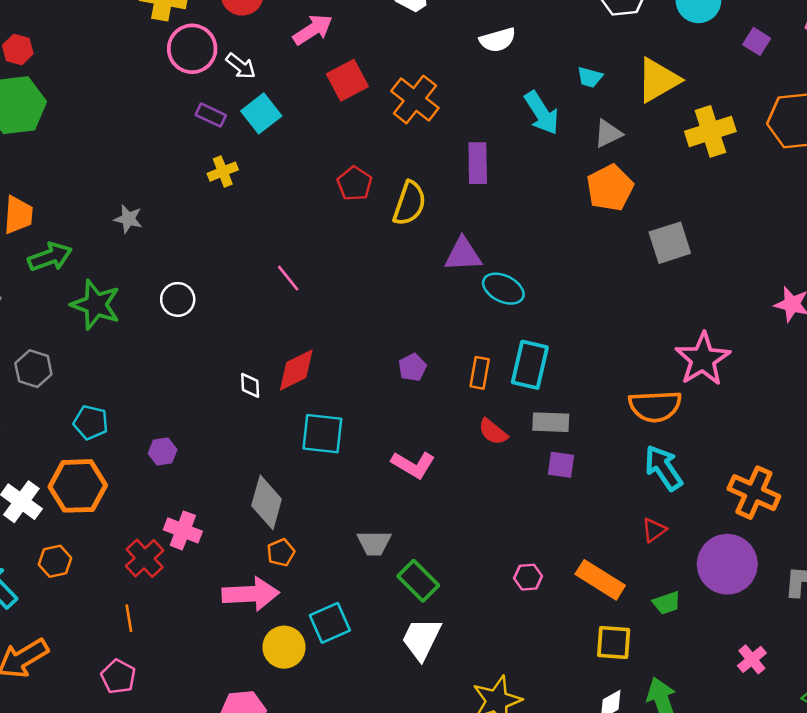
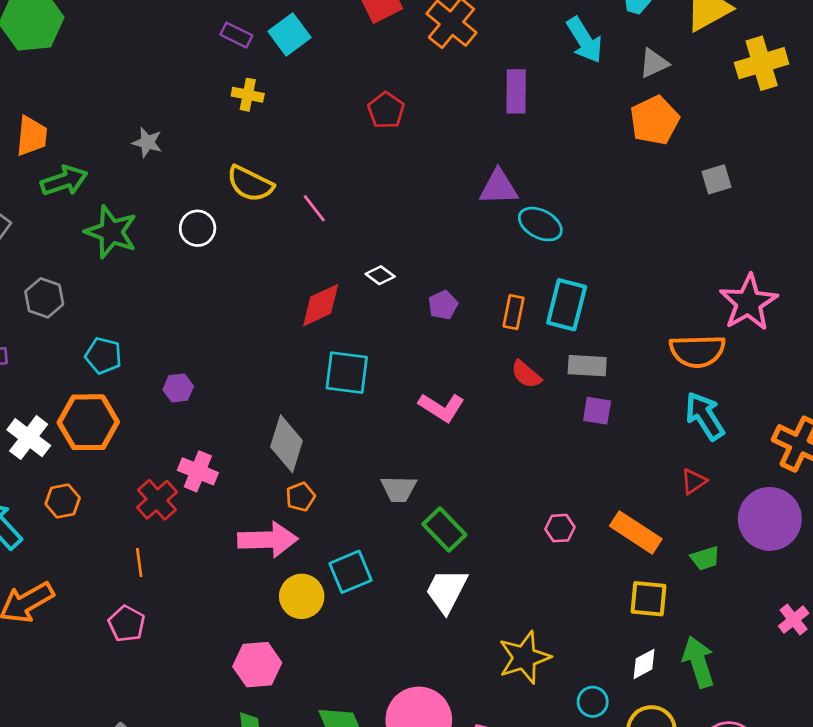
yellow cross: (223, 172) -> (248, 95), turned 32
yellow semicircle: (410, 203) -> (250, 184), moved, turned 96
gray square: (670, 243) -> (716, 179), size x0.7
white diamond: (250, 385) -> (380, 275), moved, turned -52

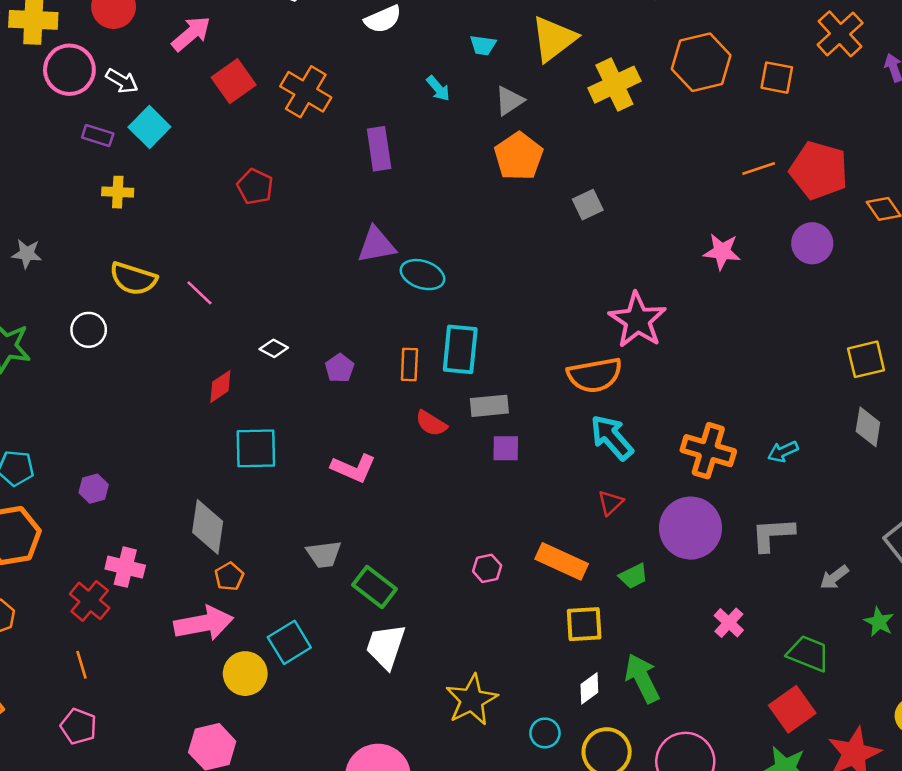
cyan arrow: (585, 40) -> (438, 88), size x0.6
red diamond: (321, 305) -> (220, 386), size x0.7

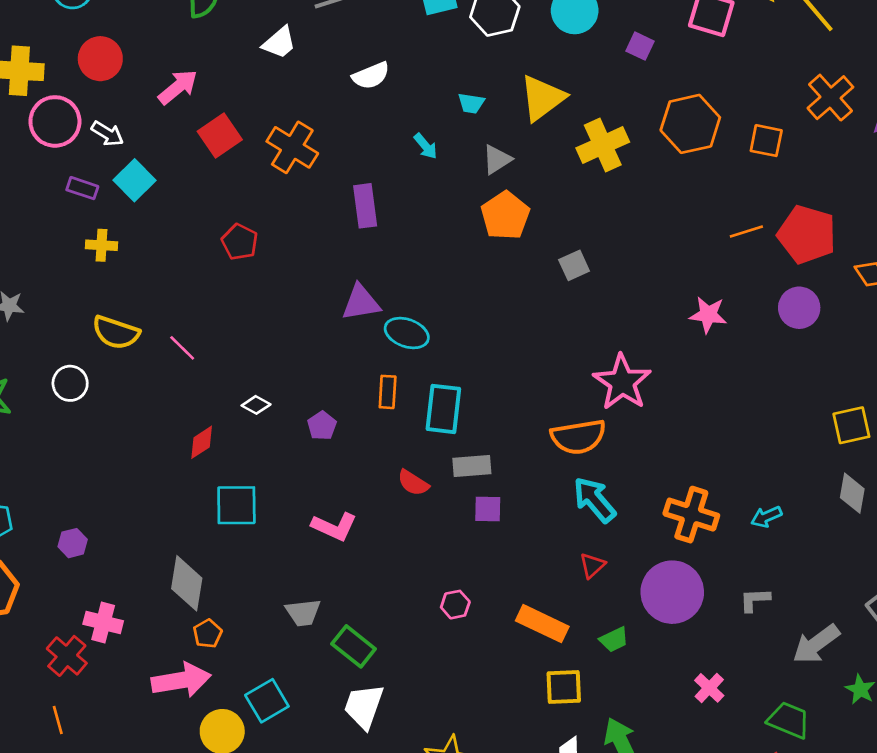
orange rectangle: (409, 364) -> (388, 392), moved
gray L-shape: (773, 534) -> (755, 600), size x0.7
pink hexagon: (487, 568) -> (455, 605), moved
gray arrow: (834, 577) -> (816, 644), size x1.6

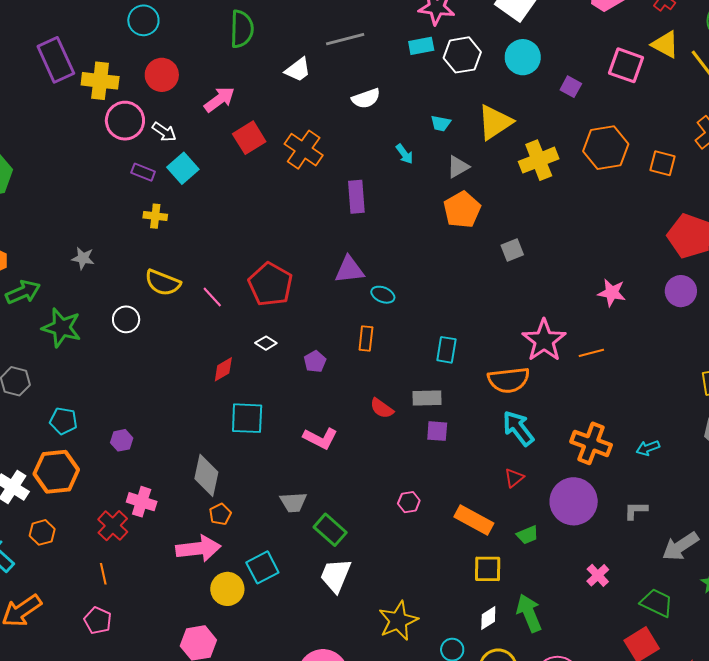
orange line: (746, 232) -> (591, 353), moved
red pentagon: (240, 242) -> (270, 284), moved, size x1.6
cyan ellipse: (407, 333) -> (383, 295), size x0.7
cyan rectangle: (443, 409) -> (446, 350), moved, size x0.7

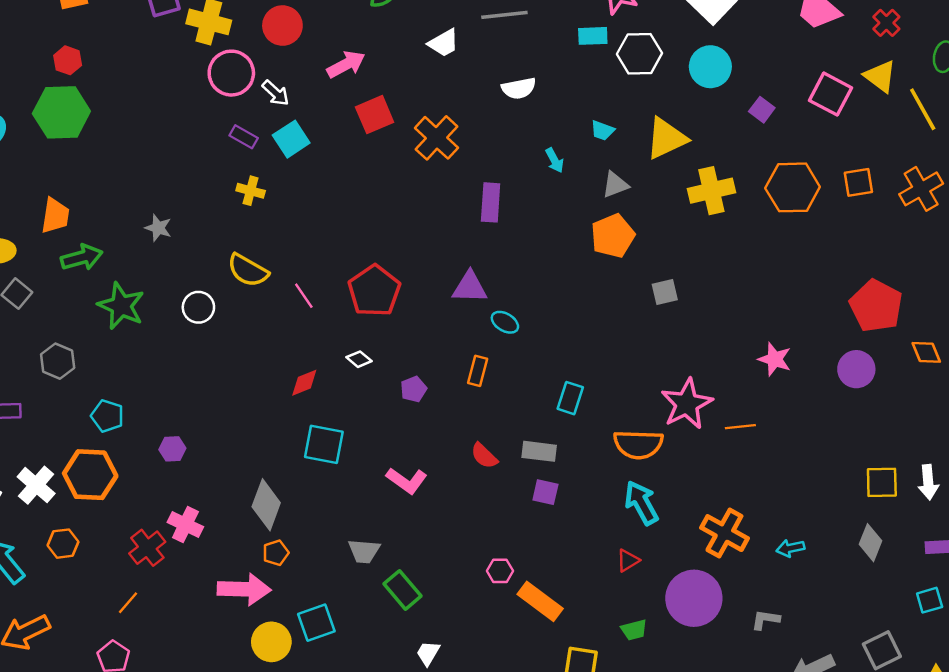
orange square: (663, 163) -> (858, 182), moved, turned -32
orange rectangle: (474, 520) -> (540, 601), moved
orange line: (103, 574) -> (128, 603), turned 45
white trapezoid: (336, 575) -> (428, 653), moved, size x0.6

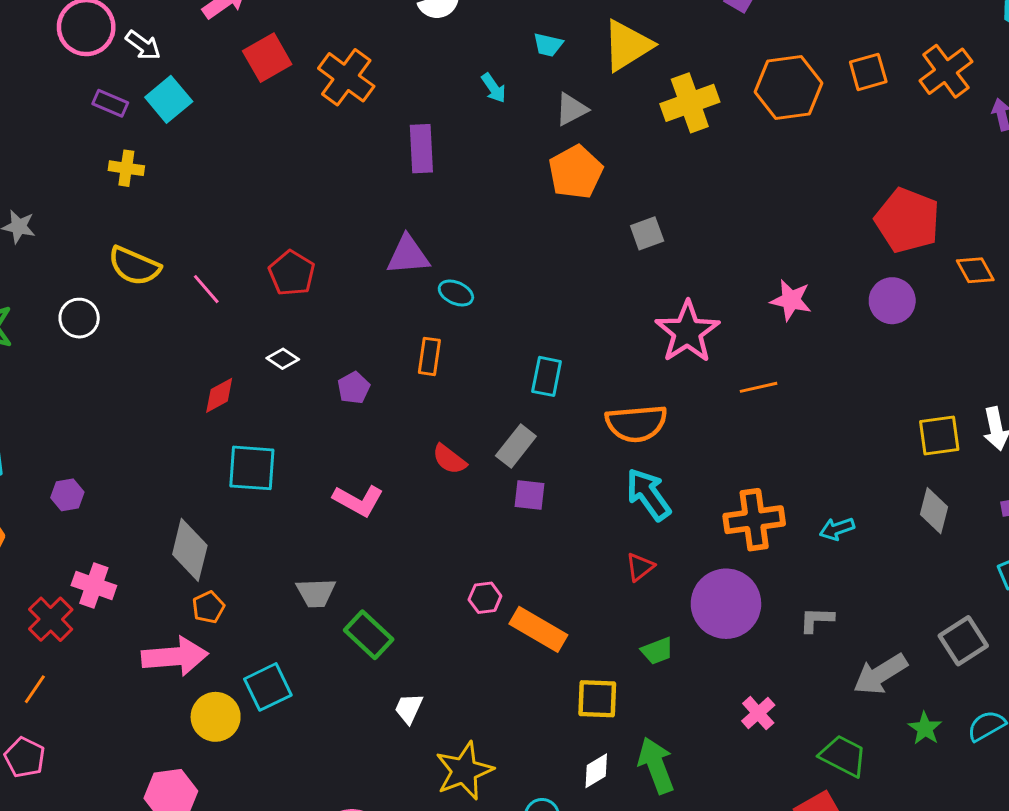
red pentagon: (374, 291) -> (292, 273), size x0.7
pink star: (687, 404) -> (687, 332), moved
gray rectangle: (539, 451) -> (516, 446), turned -52
orange cross: (724, 533) -> (754, 520), turned -30

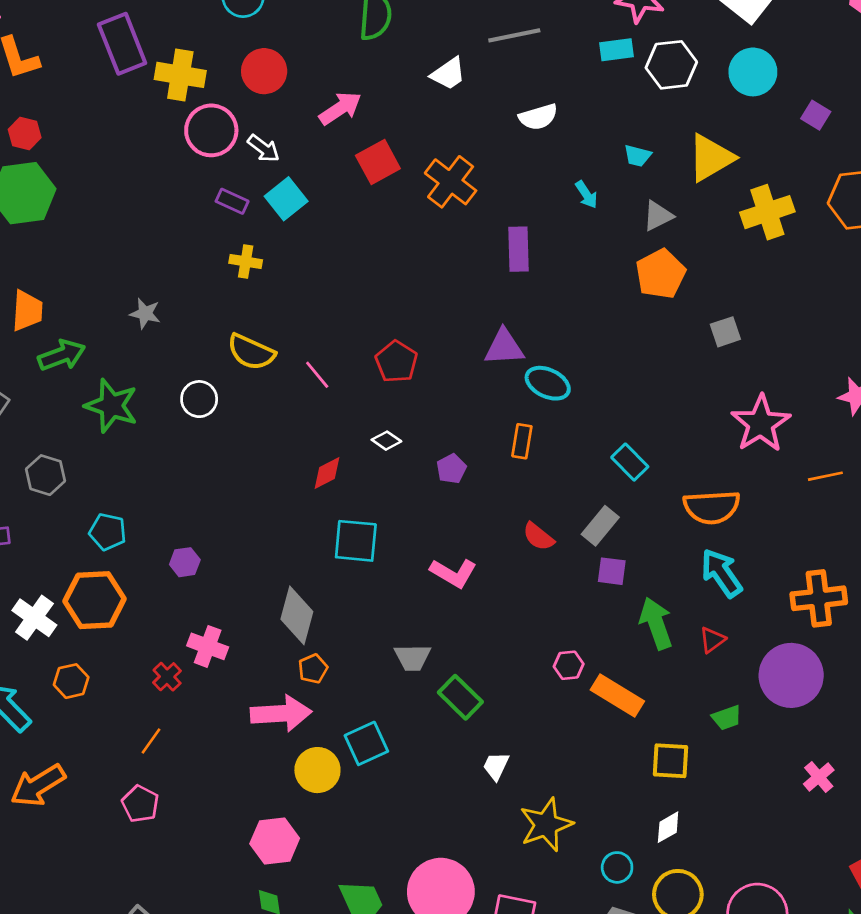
cyan ellipse: (456, 293) -> (548, 383), size x1.4
cyan rectangle: (547, 376) -> (630, 462), turned -57
red cross: (51, 619) -> (167, 677), size x0.7
green arrow: (656, 765) -> (656, 623), moved

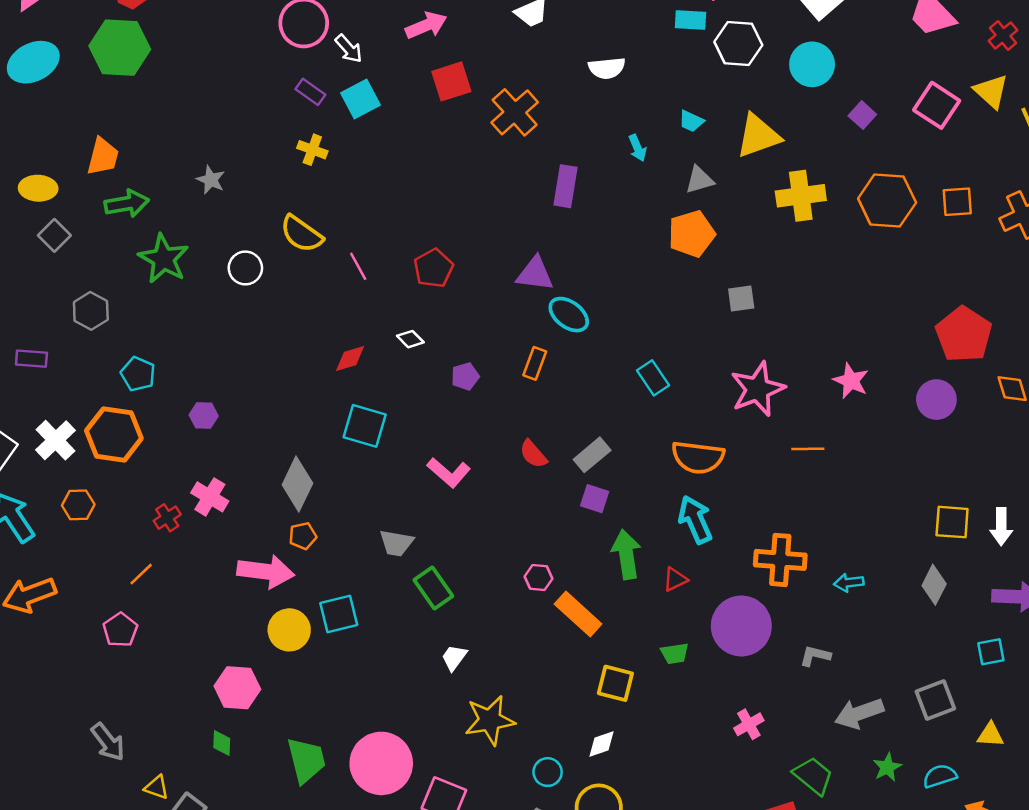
cyan rectangle: (630, 462) -> (653, 378), moved

